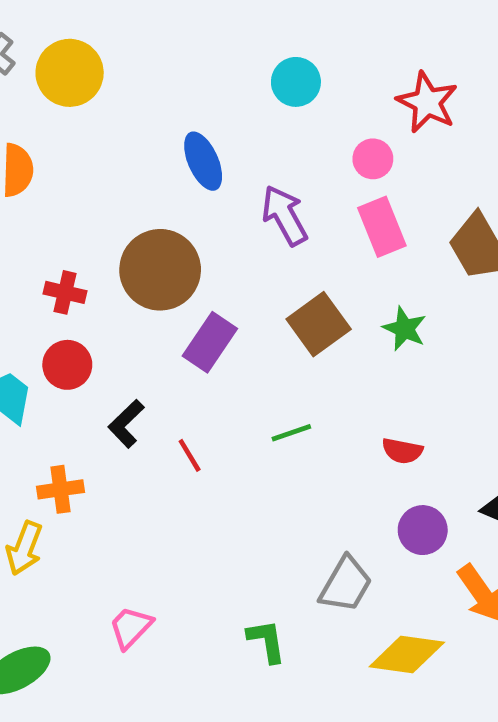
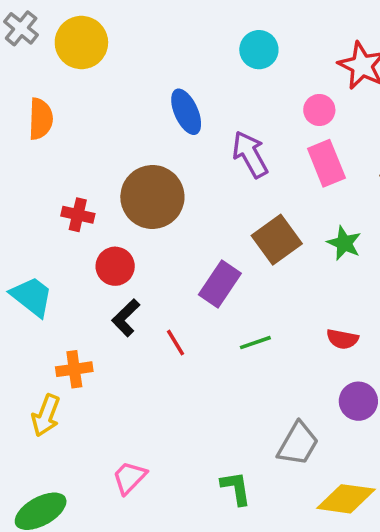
purple rectangle: (210, 342) -> (220, 284), moved
red circle: (67, 365) -> (115, 266), moved
green line: (291, 433) -> (255, 343), moved

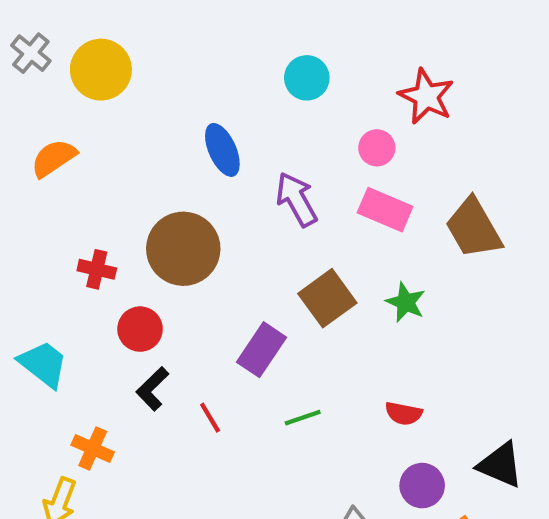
orange semicircle: (41, 119) -> (54, 158), turned -126
pink rectangle: (326, 163) -> (385, 210), turned -45
orange cross: (74, 369) -> (93, 448), turned 32

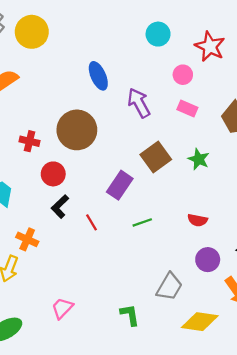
cyan circle: (307, 78) -> (158, 34), moved
pink rectangle: (385, 210) -> (187, 109), size x0.7

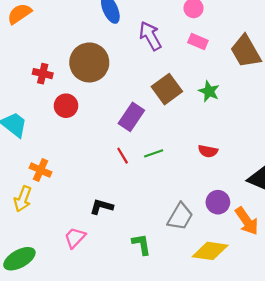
black L-shape: (60, 207) -> (101, 207), moved, turned 60
red line: (92, 222) -> (123, 156), moved
purple circle: (208, 260) -> (218, 202), moved

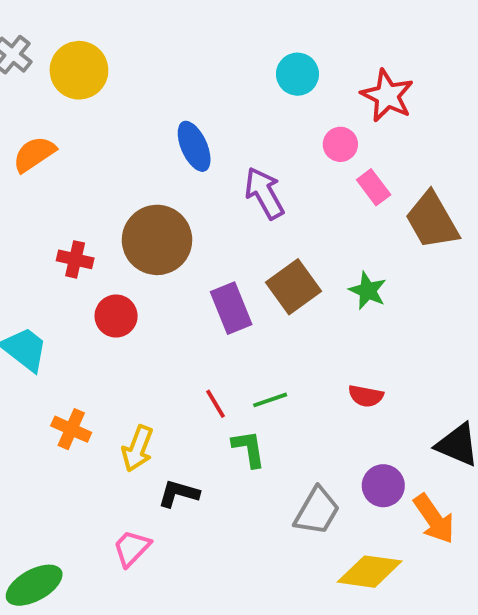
pink rectangle: (198, 41) -> (374, 187), moved, turned 30
purple rectangle: (131, 117) -> (231, 308), moved, turned -56
yellow arrow: (23, 199) -> (138, 449), moved
green L-shape: (141, 244) -> (249, 449), moved

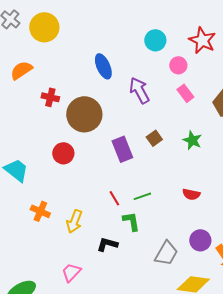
cyan circle: (297, 74) -> (155, 40), moved
pink rectangle: (374, 187) -> (185, 93), moved
red cross: (75, 259) -> (50, 97), moved
brown square: (294, 287) -> (154, 138), size x0.6
black L-shape: (178, 494) -> (107, 244), moved

